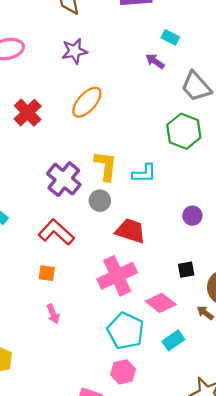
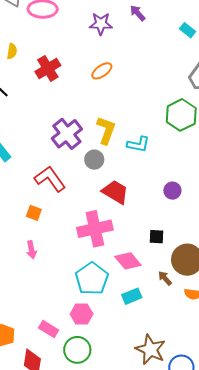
purple arrow: (155, 61) -> (138, 13), moved
orange ellipse: (87, 102) -> (102, 71), size x0.7

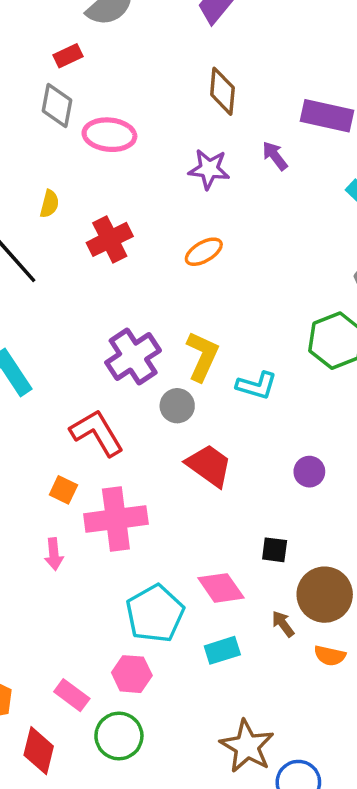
pink cross: (95, 229) -> (116, 519), moved

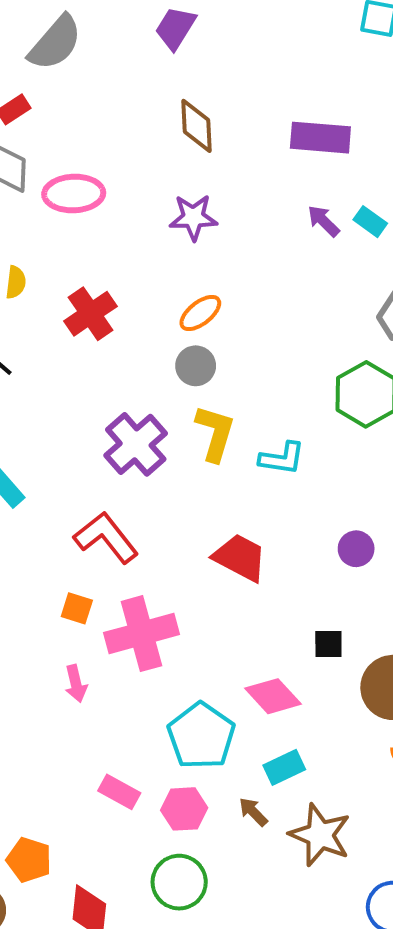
purple arrow: (275, 156) -> (323, 221), moved
gray circle: (177, 406) -> (196, 366), moved
brown arrow: (283, 624) -> (253, 812), moved
pink rectangle: (72, 695) -> (119, 792), moved
brown star: (247, 746) -> (320, 835), moved

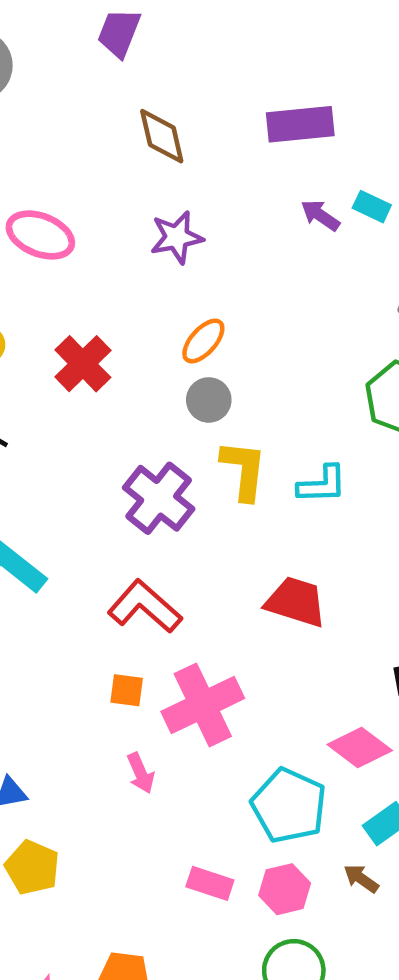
pink ellipse: (74, 194) -> (40, 235), turned 34

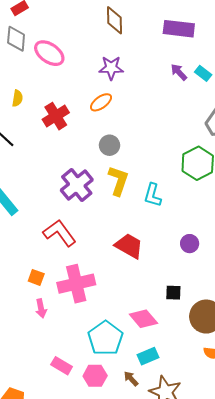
orange ellipse: (203, 341) -> (101, 102), moved
cyan L-shape: (322, 484) -> (153, 195), turned 95
orange square: (127, 690) -> (36, 277), moved

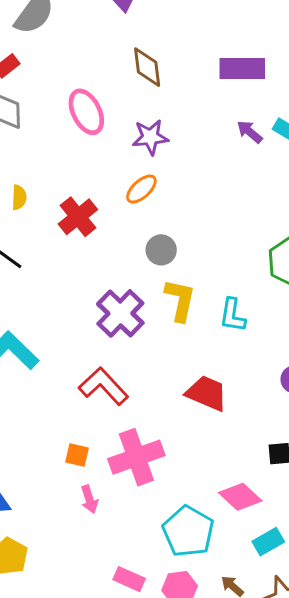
pink ellipse: (49, 53) -> (86, 112), moved, turned 36
cyan rectangle: (148, 356) -> (268, 542), moved

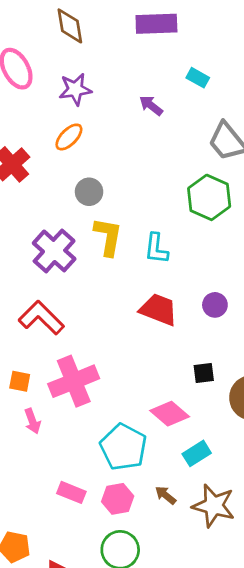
purple arrow: (250, 132) -> (151, 105), moved
red trapezoid: (207, 393) -> (159, 310), moved

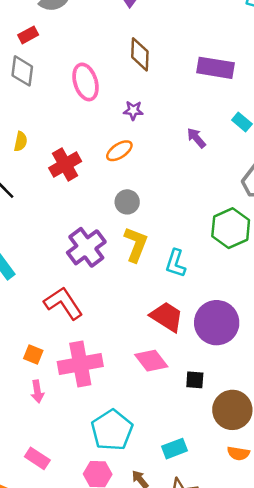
purple star: (75, 89) -> (133, 110), size x0.7
purple circle: (215, 305) -> (217, 323), size x2.0
pink diamond: (170, 414) -> (151, 361), moved
pink rectangle: (71, 492) -> (37, 458), moved

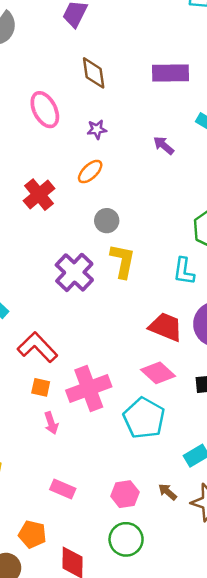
cyan L-shape: (176, 263) -> (184, 271), moved
red L-shape: (63, 303) -> (37, 347), moved
cyan pentagon: (112, 430) -> (144, 418), moved

